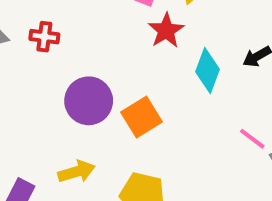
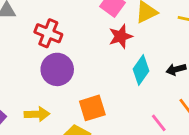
red cross: (44, 37) -> (48, 33), moved, size x1.4
orange square: (142, 117) -> (92, 108), moved

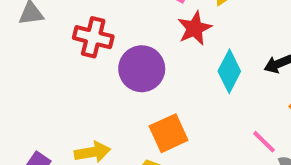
purple circle: (57, 69) -> (142, 69), moved

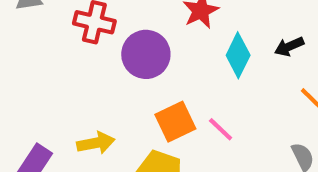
pink line: (264, 142) -> (221, 129), moved

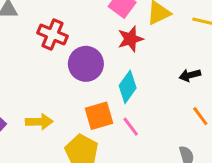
cyan diamond: (238, 55) -> (128, 87), moved

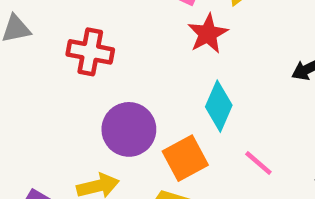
purple circle: (86, 64) -> (129, 129), moved
pink line: (131, 127) -> (258, 163), moved

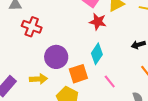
red star: (208, 34) -> (98, 22), turned 30
red cross: (90, 52) -> (32, 27), moved

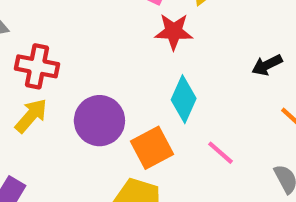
yellow arrow: (38, 79) -> (31, 116), moved, turned -36

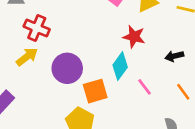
red star: (174, 32) -> (134, 37), moved
pink line: (220, 153) -> (144, 87), moved

